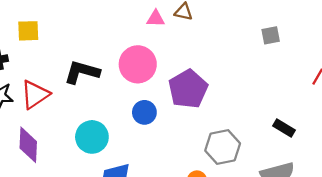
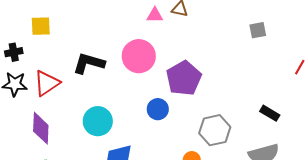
blue circle: (144, 112) -> (158, 109), moved

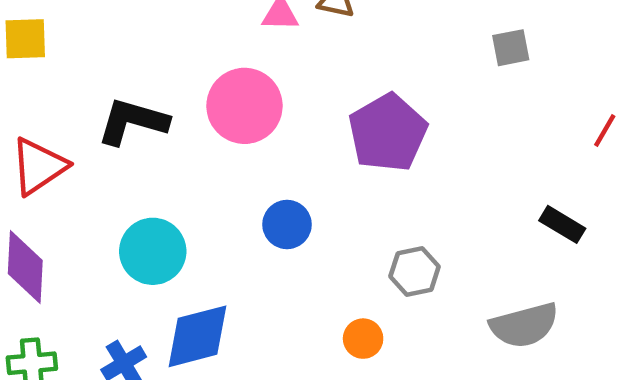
purple pentagon: (184, 78) -> (388, 133), moved
black rectangle: (270, 113) -> (562, 224), moved
gray hexagon: (215, 130) -> (415, 271), size x0.7

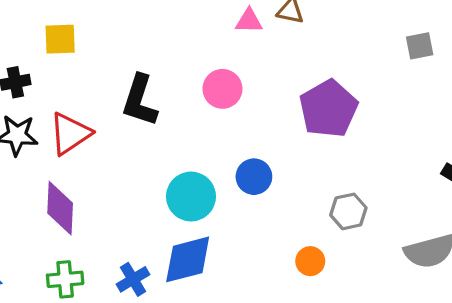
pink circle: (244, 106) -> (222, 89), size x0.7
black L-shape: (133, 122) -> (140, 100), turned -88
cyan circle: (153, 251) -> (191, 197), moved

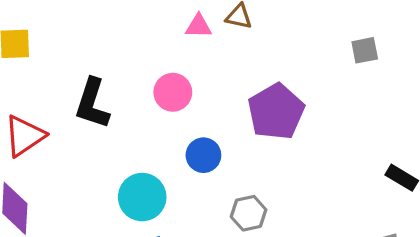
blue circle: (254, 177) -> (203, 155), moved
gray hexagon: (348, 211) -> (249, 213), moved

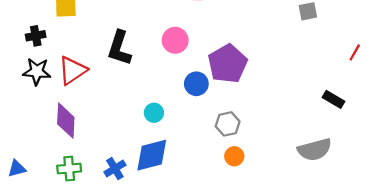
purple pentagon: (276, 112) -> (228, 64), moved
cyan circle: (142, 197) -> (154, 113), size x0.6

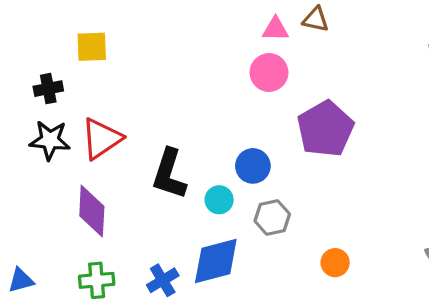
pink circle: (175, 40) -> (269, 72), moved
black L-shape: (119, 48) -> (169, 174), moved
blue circle: (196, 84) -> (253, 166), moved
gray hexagon: (228, 124) -> (272, 217), moved

